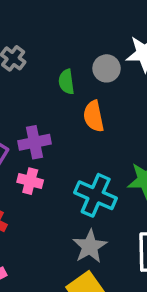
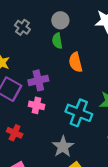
gray circle: (107, 68) -> (60, 20), moved
gray star: (90, 246) -> (63, 147), moved

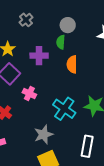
gray cross: (22, 27) -> (26, 20), moved
purple cross: (38, 80) -> (39, 56), moved

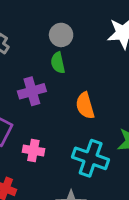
orange semicircle: (72, 64) -> (85, 106), moved

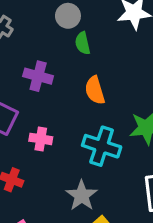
green semicircle: (58, 63) -> (83, 43), moved
purple cross: (32, 91) -> (38, 76), turned 32

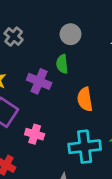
green semicircle: (83, 43) -> (62, 64), moved
cyan cross: (102, 146) -> (85, 147), turned -32

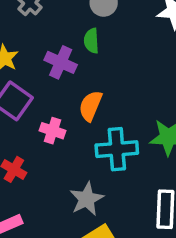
orange semicircle: (85, 99) -> (90, 106), moved, turned 30

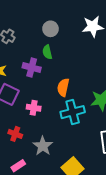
orange semicircle: (90, 106) -> (63, 87), moved
gray star: (87, 199) -> (43, 146), moved

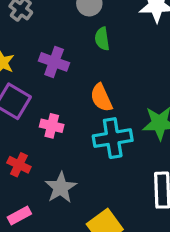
green semicircle: (47, 52) -> (102, 39), moved
orange semicircle: (63, 87) -> (101, 98), turned -42

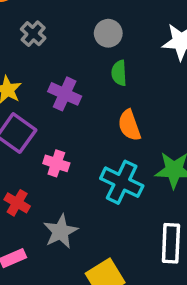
orange semicircle: (101, 98) -> (129, 125), moved
cyan cross: (113, 138) -> (122, 182), turned 30

